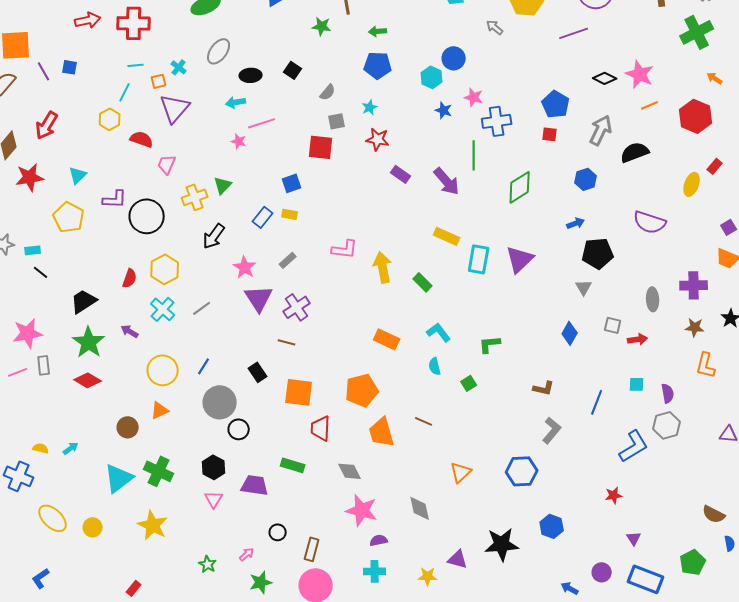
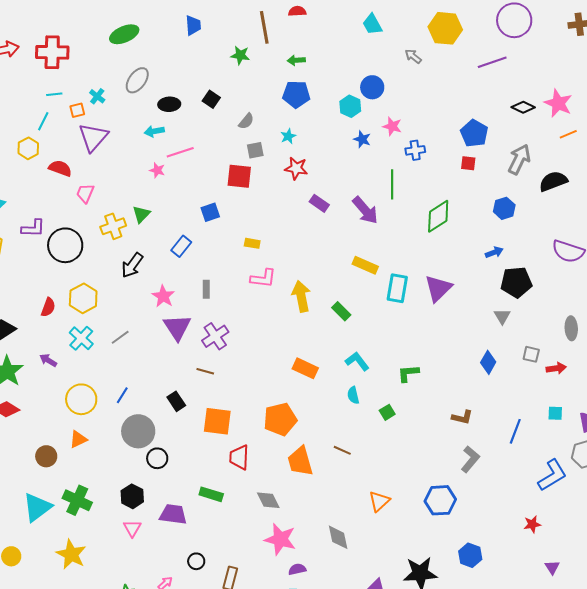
blue cross: (497, 121) -> (415, 150), size x0.7
yellow rectangle: (290, 214) -> (252, 243), moved
gray rectangle: (288, 260) -> (206, 289), turned -48

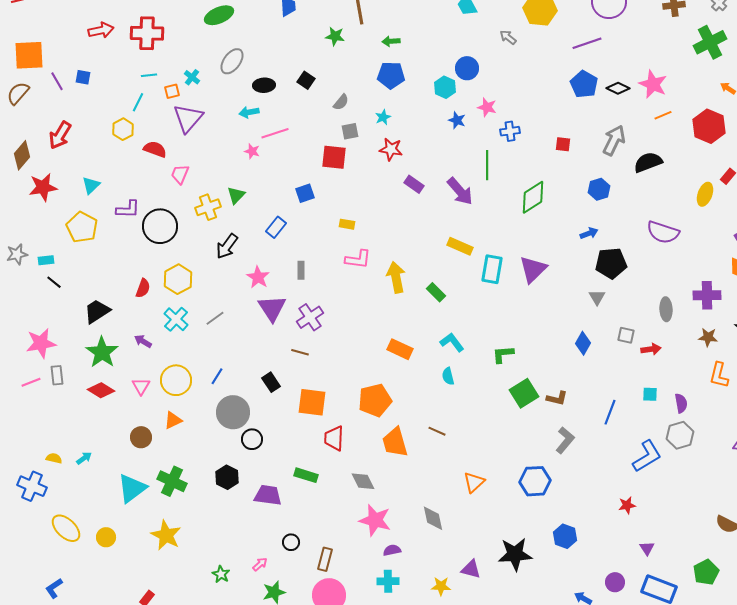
blue pentagon: (474, 133) -> (584, 84), moved
green square: (387, 412) -> (524, 393), moved, size x1.8
pink triangle: (132, 528) -> (141, 386), moved

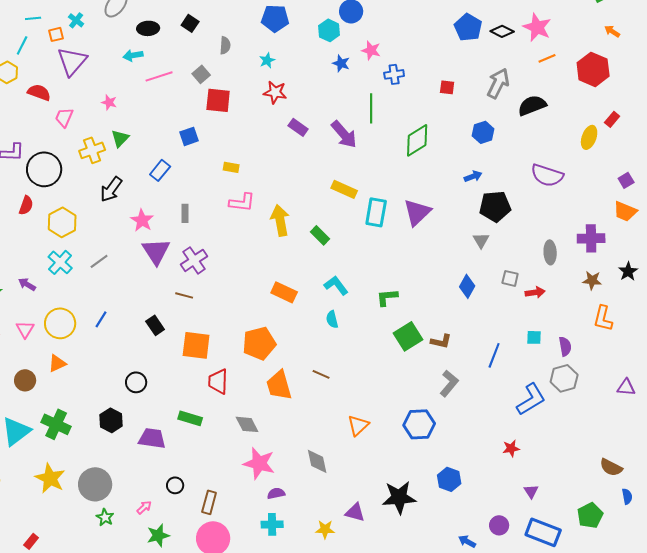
gray semicircle: (341, 102) -> (225, 45), turned -36
gray square: (350, 131) -> (201, 74), moved, turned -30
pink star: (252, 151) -> (109, 102), moved
red semicircle: (143, 288) -> (26, 205), moved
gray circle: (233, 412) -> (95, 484), moved

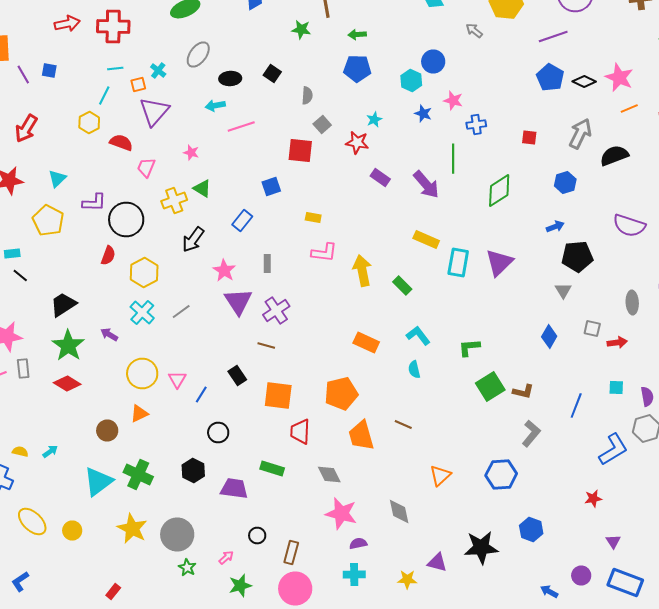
cyan star: (267, 60) -> (374, 120), moved
gray square: (201, 74) -> (322, 124), moved
green triangle: (120, 138) -> (202, 188), turned -42
blue line: (101, 319) -> (201, 394), moved
pink triangle: (25, 329) -> (177, 380), moved

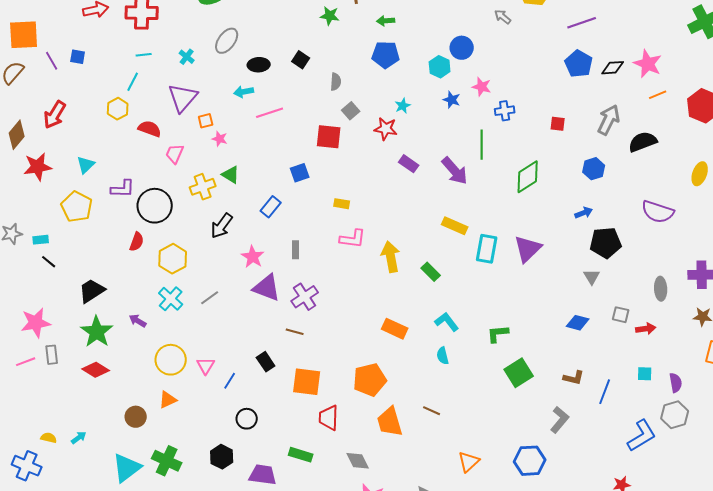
black diamond: (584, 82) -> (613, 68), turned -30
orange square: (138, 84) -> (206, 121), moved
purple triangle: (238, 302) -> (267, 288), turned -36
blue diamond: (549, 336) -> (578, 323), turned 75
brown L-shape: (523, 392) -> (574, 378), moved

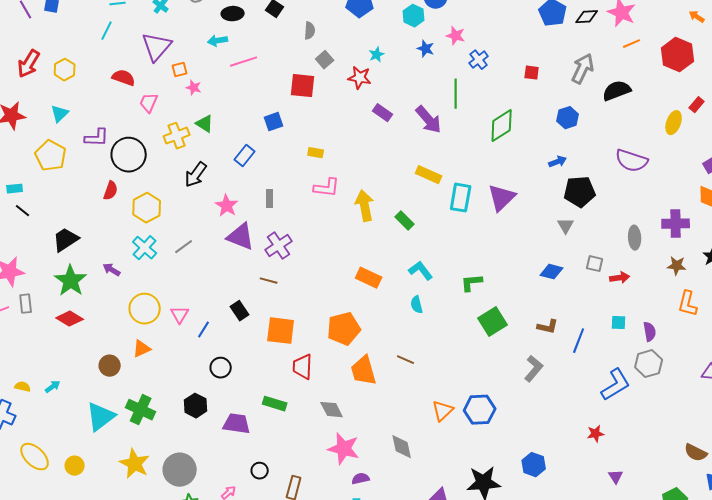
yellow hexagon: (118, 109) -> (65, 70), moved
blue cross: (505, 111) -> (479, 60), turned -30
blue hexagon: (530, 461) -> (480, 410), moved

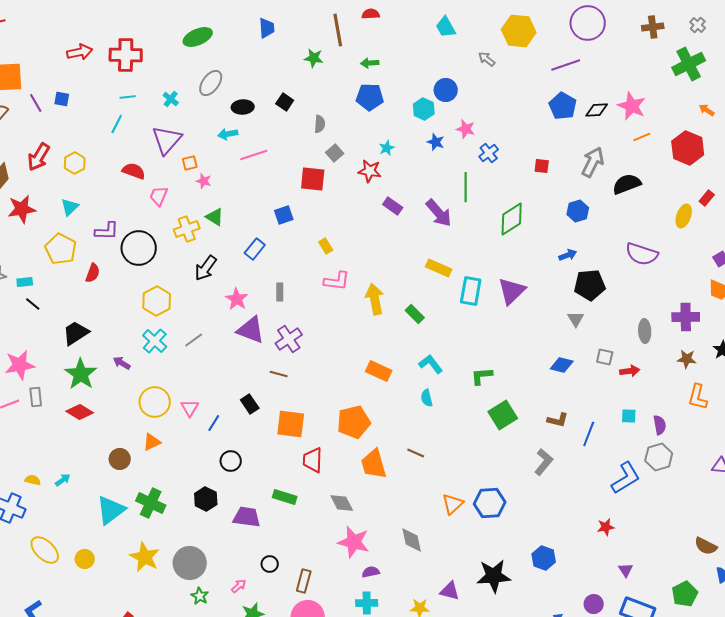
yellow rectangle: (316, 153) -> (326, 246), turned 49
red semicircle: (111, 191) -> (93, 273), moved

